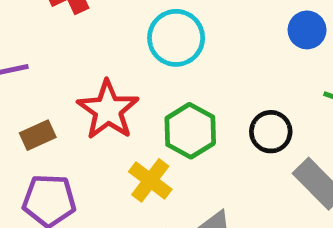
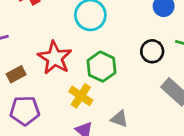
black circle: (271, 132) -> (152, 51), moved

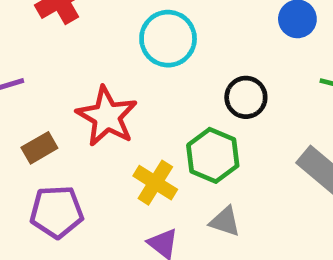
black circle: (152, 51) -> (246, 97), moved
green hexagon: (102, 67) -> (213, 155), moved

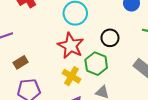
red star: (107, 116) -> (71, 46), moved

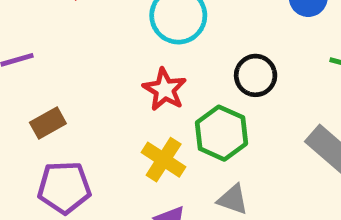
red star: (71, 46) -> (165, 89), size x0.7

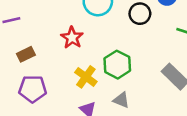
black circle: (256, 75) -> (140, 14), moved
red star: (165, 89) -> (72, 38), moved

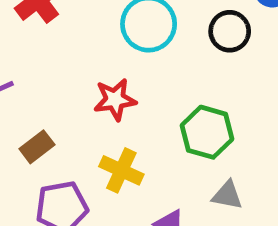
red star: (72, 38) -> (115, 100), turned -30
yellow cross: (86, 77) -> (121, 170), moved

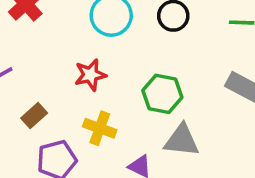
gray triangle: (227, 195) -> (182, 140), size x1.5

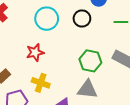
green hexagon: (162, 94) -> (90, 61), moved

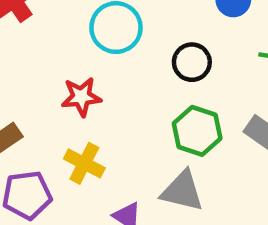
black circle: (82, 18) -> (192, 62), moved

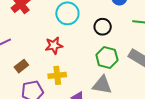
yellow cross: (84, 163) -> (57, 75), turned -30

